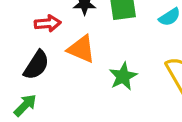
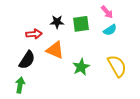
green arrow: (25, 105) -> (20, 85), turned -35

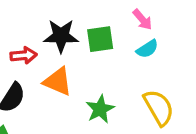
black star: (57, 22) -> (61, 36), size x1.5

